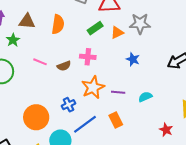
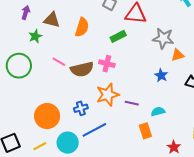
orange triangle: (117, 33) -> (178, 55), moved
blue star: (133, 59) -> (161, 75), moved
brown semicircle: (64, 66) -> (82, 69), size x1.6
orange rectangle: (116, 120) -> (145, 131), moved

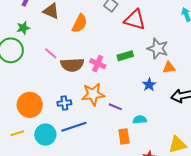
green star: (35, 36) -> (23, 28), moved
green rectangle: (118, 36) -> (125, 56), moved

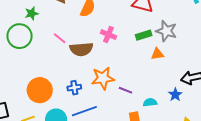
green rectangle: (125, 56) -> (144, 35), moved
pink cross: (98, 64) -> (108, 35), moved
orange triangle: (169, 67) -> (157, 54), moved
blue star: (149, 85) -> (175, 95), moved

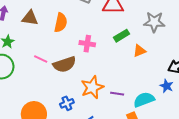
gray star: (166, 31) -> (154, 22), moved
cyan semicircle: (150, 102) -> (144, 100), size x1.5

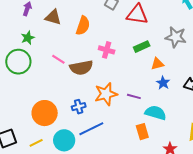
blue star: (167, 86) -> (163, 83), moved
purple line: (117, 94) -> (134, 96), moved
cyan semicircle: (144, 100) -> (156, 113), turned 30

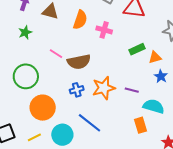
green rectangle: (142, 47) -> (137, 49), moved
pink cross: (107, 50) -> (104, 30), moved
green circle: (18, 62) -> (26, 76), moved
blue cross: (79, 107) -> (77, 90), moved
blue line: (91, 129) -> (89, 123), turned 65

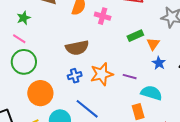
pink line: (56, 54) -> (19, 39), moved
orange triangle: (155, 57) -> (153, 44), turned -40

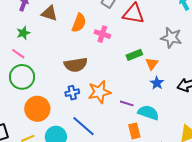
purple line: (130, 77) -> (127, 103), moved

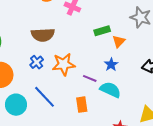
blue star: (157, 83) -> (111, 65), moved
blue cross: (72, 93) -> (37, 62), turned -32
orange rectangle: (134, 131) -> (82, 105), moved

